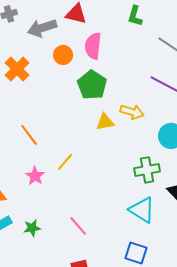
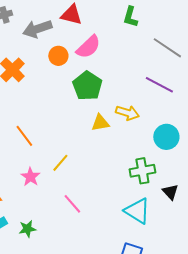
pink semicircle: (93, 46) -> (88, 47), turned -140
pink line: (78, 226) -> (72, 204), moved

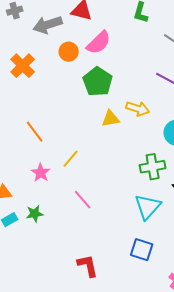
cyan triangle: (137, 211) -> (148, 207), turned 40
green star: (27, 229) -> (35, 214), moved

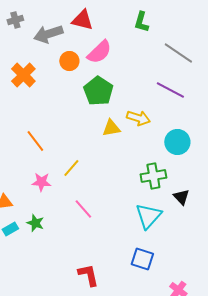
pink star: (41, 173) -> (41, 182), turned -30
green star: (35, 214) -> (35, 223), turned 30

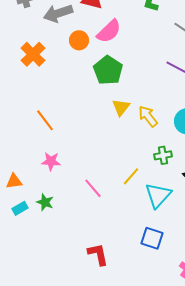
yellow arrow: (138, 118) -> (148, 116), moved, turned -145
yellow triangle: (111, 128) -> (121, 107), turned -42
yellow line: (71, 168) -> (131, 176), moved
green cross: (153, 176) -> (163, 155), size x0.7

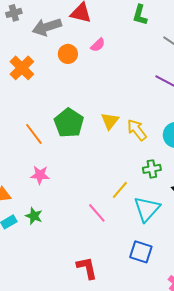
pink semicircle: (109, 31) -> (98, 45), size x0.6
green pentagon: (108, 70) -> (69, 123), moved
pink line: (93, 188) -> (97, 213), moved

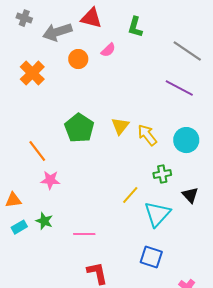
gray cross: (14, 13) -> (24, 18), turned 35
green L-shape: (140, 15) -> (135, 27), moved
orange line: (34, 134) -> (37, 151), moved
pink line: (97, 213) -> (84, 234), moved, turned -50

